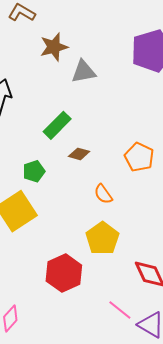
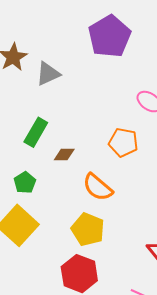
orange semicircle: (103, 194) -> (98, 187), size x1.5
yellow pentagon: (102, 238) -> (88, 229), moved

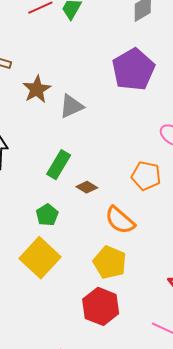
brown diamond: (64, 154) -> (87, 187), turned 30

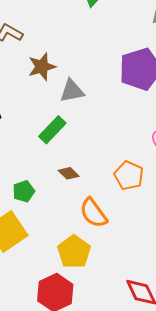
green rectangle: (59, 165) -> (52, 130), moved

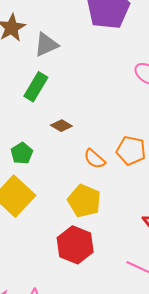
orange pentagon: (129, 175) -> (131, 151), moved
orange semicircle: (93, 213) -> (95, 159), size x0.7

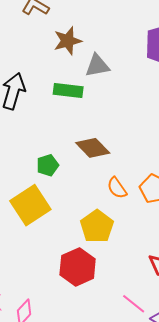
green rectangle: (36, 87) -> (68, 90), moved, turned 52
brown diamond: (61, 126) -> (93, 148), size x1.6

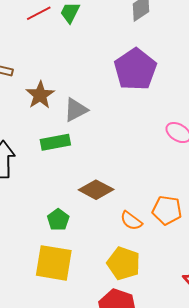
yellow square: (30, 205) -> (54, 263), turned -30

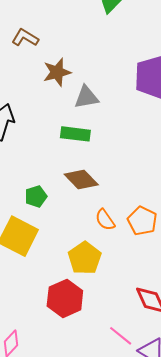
green rectangle: (55, 142) -> (75, 134), moved

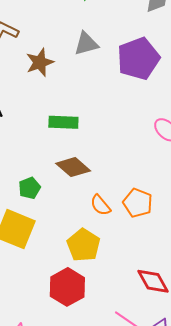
gray triangle: (86, 97) -> (86, 44), moved

